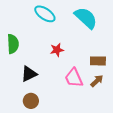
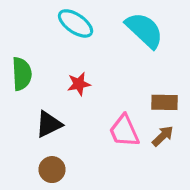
red star: (57, 50) -> (79, 84), moved

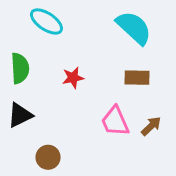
cyan ellipse: (76, 23) -> (46, 21), moved
brown rectangle: (164, 102) -> (137, 78), moved
black triangle: (49, 124) -> (20, 115), moved

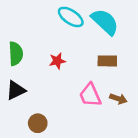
cyan ellipse: (46, 21) -> (71, 17), moved
brown arrow: (151, 126) -> (118, 99), turned 63

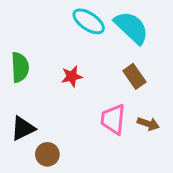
brown rectangle: (107, 61) -> (134, 76), turned 54
black triangle: (16, 90) -> (23, 128), moved
pink trapezoid: (90, 95) -> (113, 119), turned 30

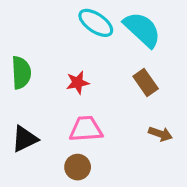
pink trapezoid: (113, 119) -> (86, 129), moved, turned 80
brown circle: (47, 154) -> (78, 167), moved

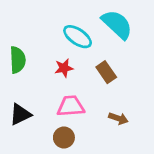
cyan ellipse: (96, 23) -> (78, 37), moved
brown rectangle: (146, 83) -> (106, 72), moved
brown arrow: (160, 134) -> (118, 118), moved

